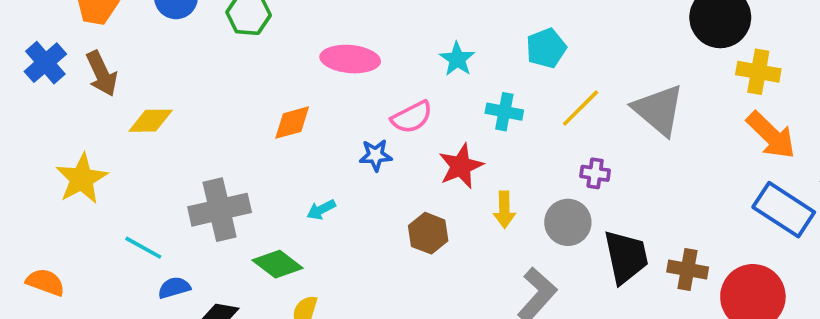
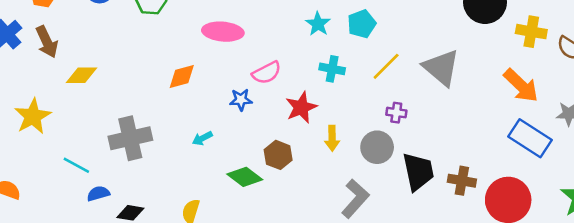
cyan star: (457, 59) -> (318, 24), moved
yellow cross: (758, 72) -> (531, 32), moved
green diamond: (278, 264) -> (245, 177), moved

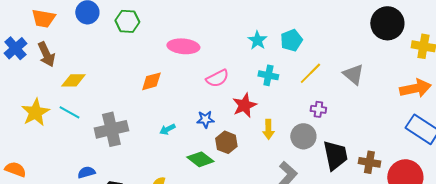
gray triangle: (441, 68) -> (353, 74), size x0.7
orange arrow: (521, 86) -> (415, 88), turned -56
blue star: (241, 100) -> (205, 119), moved
cyan line: (76, 165) -> (69, 112), moved

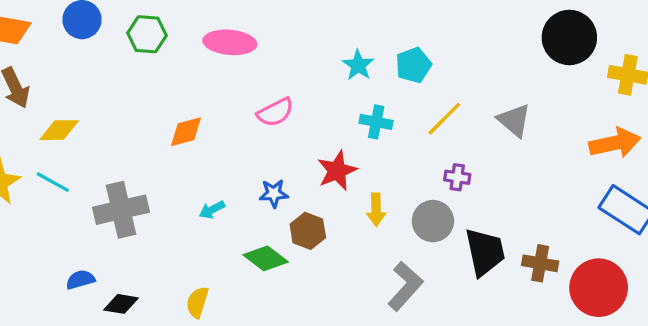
pink ellipse: (183, 46) -> (230, 42), moved
pink semicircle: (217, 78) -> (275, 112), moved

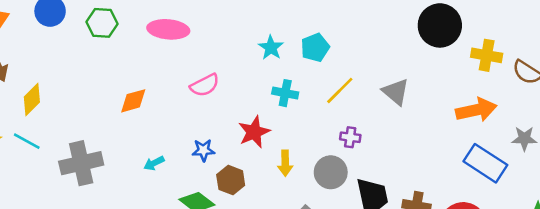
yellow diamond: (59, 130) -> (32, 100), turned -44

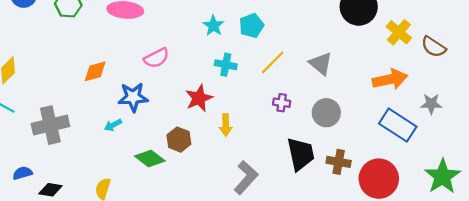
yellow cross: (487, 55) -> (399, 32), turned 30
blue star: (203, 150) -> (133, 97), moved, size x1.5
gray circle: (331, 172) -> (326, 113), moved

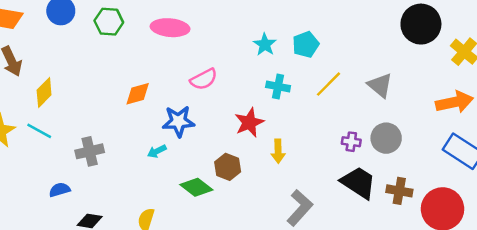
purple cross: (282, 103) -> (351, 142), moved
gray cross: (50, 125) -> (90, 151), size x0.7
black trapezoid: (301, 154) -> (358, 183), turned -45
blue semicircle: (22, 173) -> (60, 190), moved

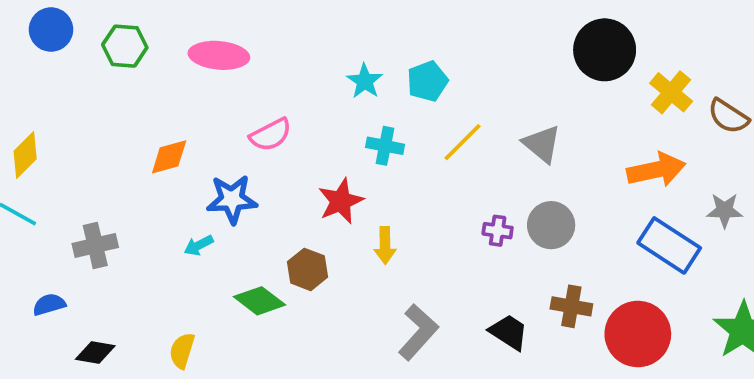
black trapezoid: (358, 183) -> (509, 332), moved, size x0.7

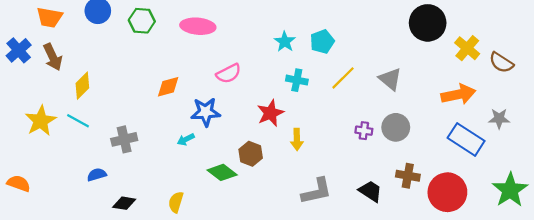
gray L-shape: (418, 332) -> (317, 191), turned 36

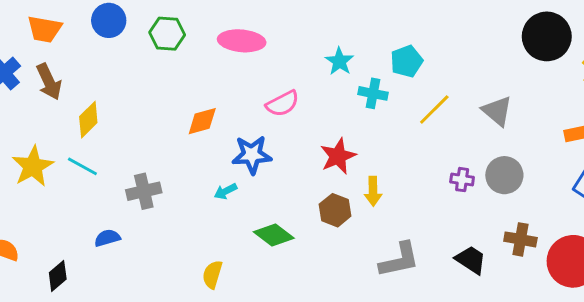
cyan star: (285, 42) -> (339, 61), moved
cyan cross: (297, 80) -> (373, 93), moved
brown hexagon: (251, 154) -> (335, 210), moved
black diamond: (124, 203) -> (58, 276), moved, turned -50

